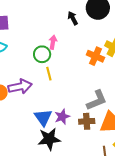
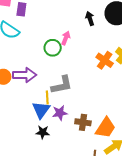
yellow line: (49, 74) -> (47, 97), moved
gray L-shape: (97, 100) -> (62, 85), moved
black star: (49, 139) -> (43, 132), size x0.6

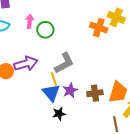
pink arrow: (66, 38) -> (30, 21), moved

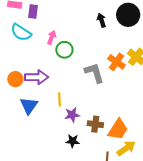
gray L-shape: (64, 63) -> (94, 73), moved, turned -95
blue triangle: (51, 93) -> (29, 106), moved
black star: (59, 114) -> (73, 141), moved

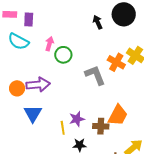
yellow line: (60, 100) -> (63, 128), moved
orange trapezoid: (118, 129) -> (118, 115), moved

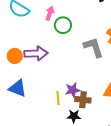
blue triangle: (33, 114) -> (18, 88), moved, turned -42
brown cross: (101, 126) -> (83, 100), moved

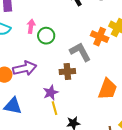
purple star: (73, 90) -> (51, 93), moved
brown cross: (83, 100) -> (67, 71), moved

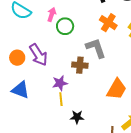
orange cross: (100, 37) -> (108, 23), moved
purple arrow: (25, 68) -> (38, 55), turned 60

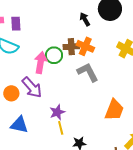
pink arrow: (52, 14) -> (41, 63), moved, size x1.5
orange cross: (108, 23) -> (85, 46), moved
brown cross: (80, 65) -> (71, 47), moved

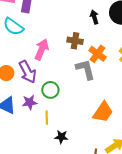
orange cross: (85, 46) -> (98, 54), moved
green circle: (54, 55) -> (50, 90), moved
purple star: (57, 112) -> (30, 102), moved

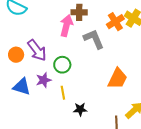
pink arrow: (42, 49) -> (66, 26), moved
orange cross: (98, 54) -> (115, 22), moved, turned 30

